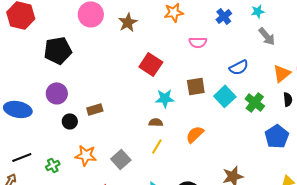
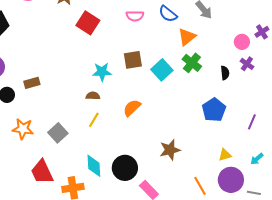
red square: (151, 64) -> (88, 23), moved
blue semicircle: (239, 67) -> (168, 14), moved, turned 66
orange triangle: (282, 73) -> (187, 37), moved
green cross: (255, 102) -> (192, 63), moved

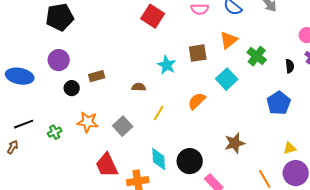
orange triangle: (187, 37) -> (229, 40), moved
cyan square: (162, 70) -> (227, 79), moved
cyan star: (102, 72) -> (167, 65), turned 30
brown semicircle: (93, 96) -> (139, 87), moved

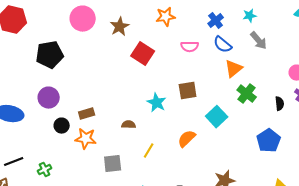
orange triangle: (229, 40) -> (234, 69), moved
orange star: (88, 122) -> (86, 139), moved
gray square: (123, 126) -> (113, 164), turned 36

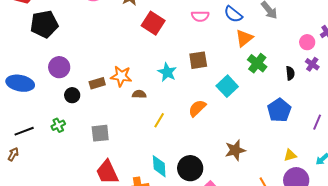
black pentagon: (50, 55) -> (44, 24), moved
orange star: (86, 139) -> (121, 76), moved
gray square: (113, 164) -> (100, 133), moved
green cross: (45, 170) -> (58, 125), moved

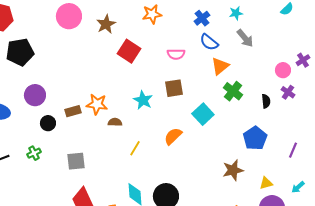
pink semicircle: (200, 16) -> (176, 54), moved
brown star: (235, 150) -> (233, 170), moved

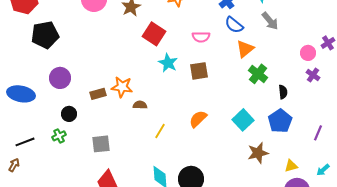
cyan star: (143, 100) -> (168, 63), moved
black semicircle: (266, 101) -> (283, 92), moved
cyan square: (203, 114) -> (243, 120), moved
black circle: (48, 123) -> (69, 114), moved

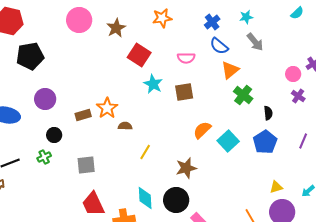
orange star: (122, 87) -> (107, 108), turned 30
orange semicircle: (198, 119) -> (202, 130), moved
purple line: (318, 133) -> (303, 141), moved
brown star: (258, 153) -> (186, 168), moved

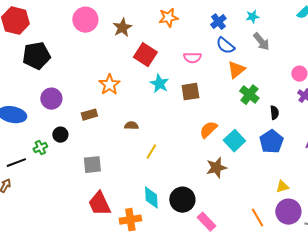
orange star: (107, 108) -> (109, 85), moved
green cross: (44, 157) -> (40, 148), moved
brown star: (186, 168) -> (216, 168), moved

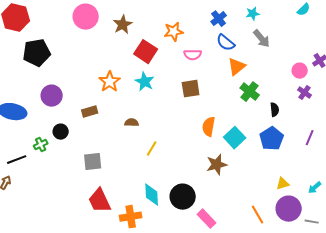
orange star: (168, 18) -> (174, 32), moved
cyan star: (159, 84) -> (145, 82), moved
orange semicircle: (208, 130) -> (209, 127), turned -36

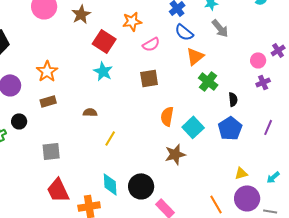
pink semicircle: (193, 55) -> (151, 44), turned -30
orange star: (110, 82) -> (47, 71), moved
purple cross: (305, 93) -> (263, 82), turned 32

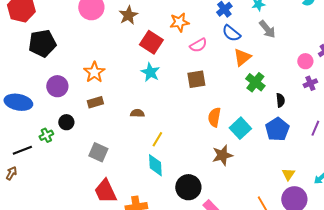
gray square: (51, 151) -> (98, 152), turned 30
yellow triangle: (241, 173) -> (288, 174), turned -40
cyan diamond: (110, 184) -> (155, 165), moved

